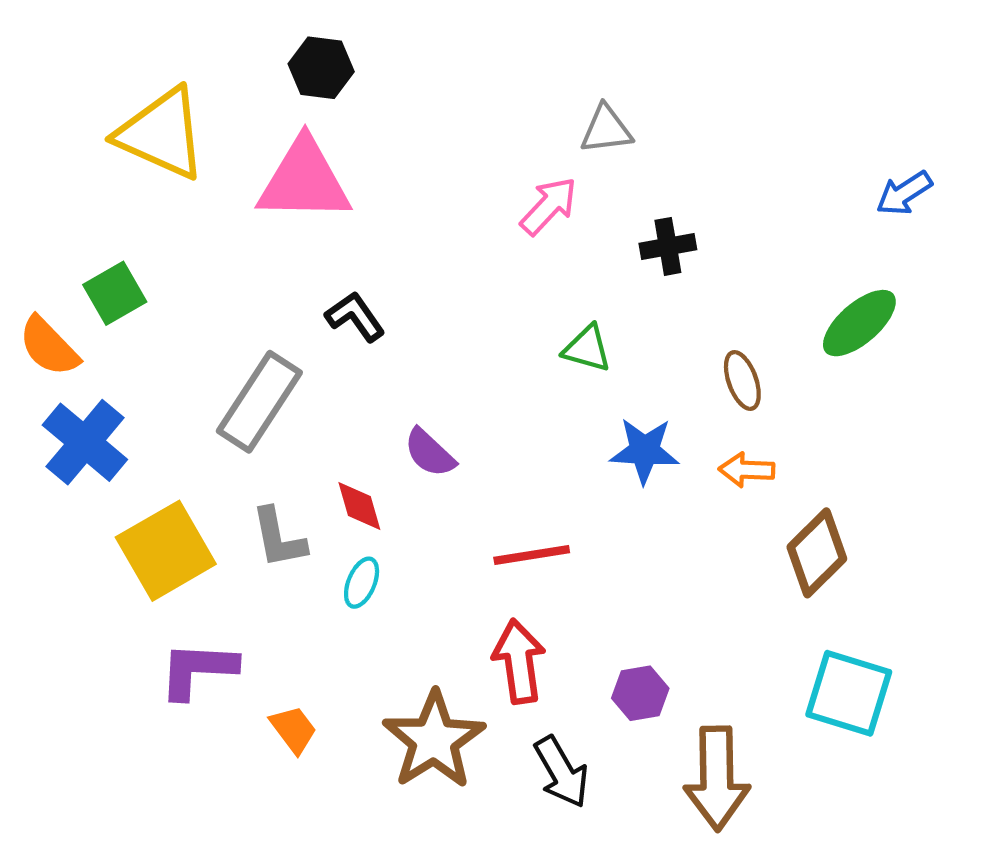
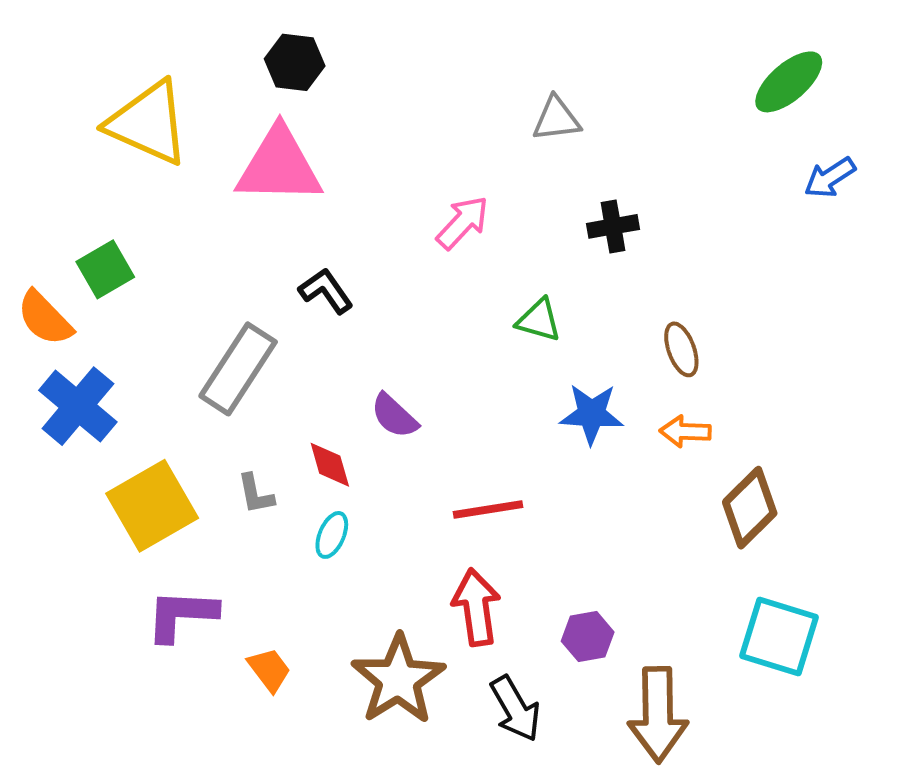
pink arrow: (549, 206) -> (463, 223), moved
green ellipse: (859, 323) -> (789, 82), moved
gray L-shape: (279, 538) -> (256, 494), size x0.7

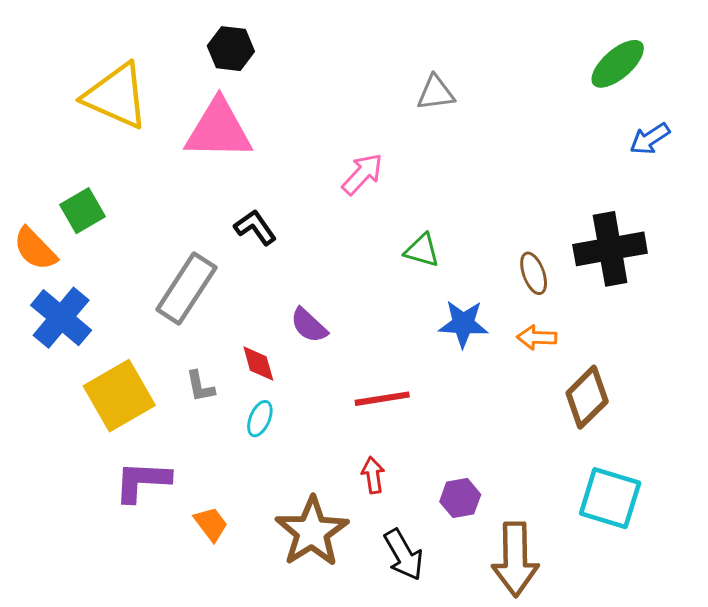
black cross: (613, 226) -> (610, 249), moved, size x1.8
red arrow: (476, 607) -> (373, 475), size x0.6

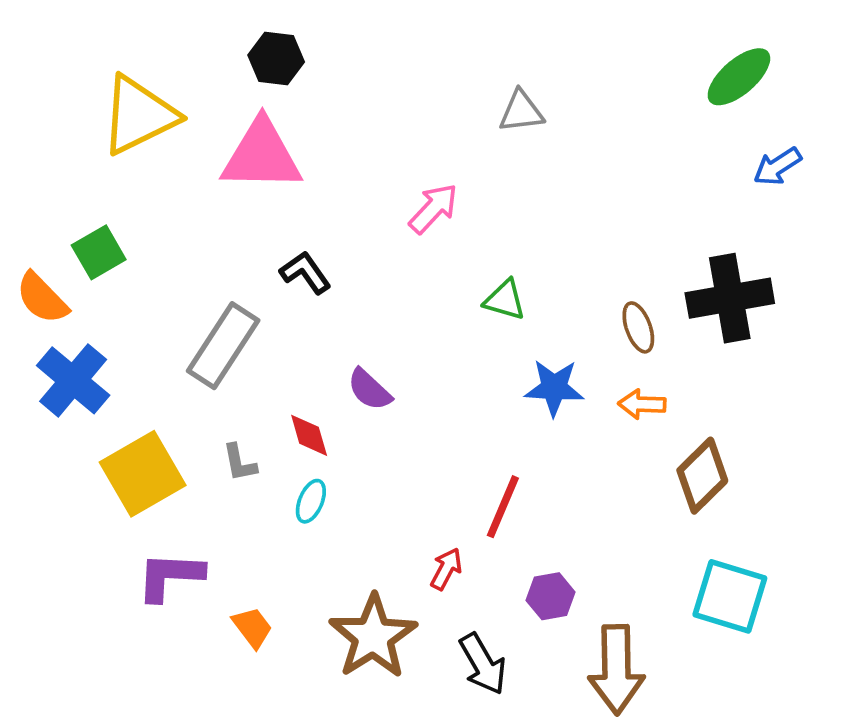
yellow triangle: (116, 96) -> (139, 115), turned -50
red line: (382, 399) -> (503, 507), moved, turned -58
red arrow: (373, 475) -> (446, 569), turned 36

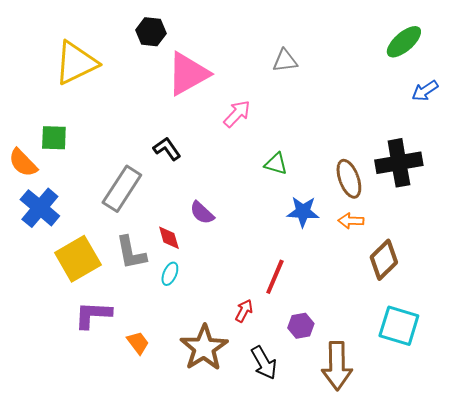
pink triangle: (261, 155) -> (188, 74), moved, turned -30
green square: (99, 252) -> (54, 138), turned 32
brown ellipse: (638, 327) -> (349, 179), size x1.4
gray L-shape: (240, 463) -> (131, 253), size x1.6

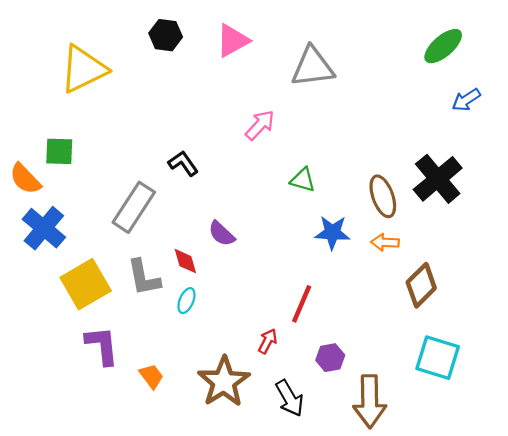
gray triangle: (285, 61) -> (313, 67), size x1.6
pink triangle: (188, 74) -> (233, 41), moved, size x0.7
black cross: (399, 163) -> (438, 179), turned -30
purple L-shape: (93, 315) -> (102, 346), turned 81

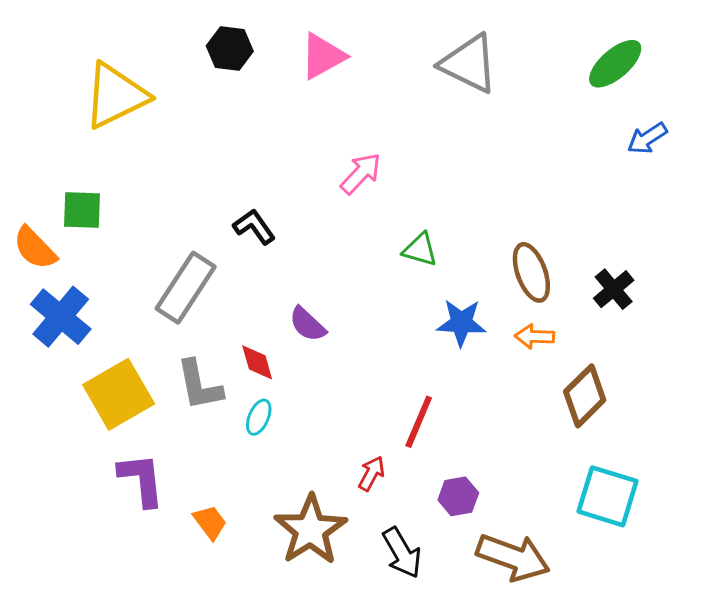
gray triangle: (313, 67) -> (469, 64), moved, turned 33
black cross: (438, 179) -> (614, 289), moved, size x0.6
brown arrow: (370, 401) -> (513, 557), turned -69

